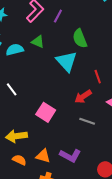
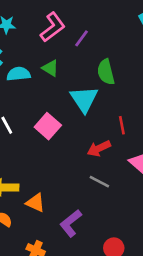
pink square: (46, 112) -> (48, 126), moved
orange triangle: (43, 156) -> (35, 203), moved
purple L-shape: (70, 156) -> (71, 223), turned 105

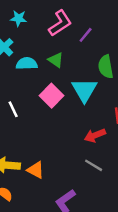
pink square: (48, 126) -> (52, 96), moved
orange triangle: (35, 203) -> (36, 170), moved

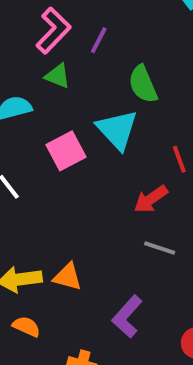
green triangle: (56, 60) -> (58, 76), moved
pink square: (52, 96) -> (66, 151), turned 30

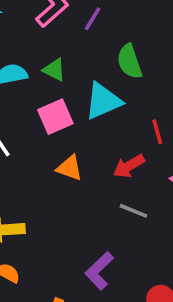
green triangle: (58, 76) -> (54, 70), moved
cyan triangle: (117, 130) -> (103, 101), turned 45
orange triangle: (68, 277) -> (69, 168), moved

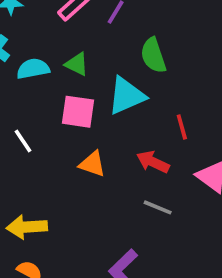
pink square: (55, 117) -> (78, 112), turned 32
red arrow: (129, 166) -> (153, 162), turned 56

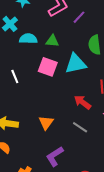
green triangle: (77, 64) -> (52, 41), turned -32
orange triangle: (92, 164) -> (46, 123), moved, turned 35

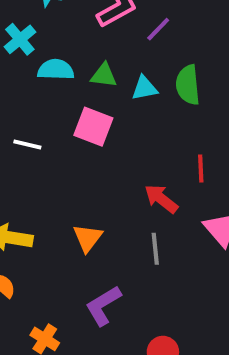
cyan triangle: (76, 64) -> (145, 88), moved, size x0.6
white line: (15, 77) -> (27, 144), turned -56
gray line: (80, 127) -> (155, 249), turned 49

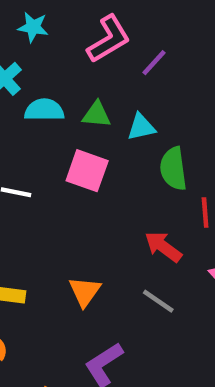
green semicircle: (188, 85) -> (173, 169), moved
gray line: (155, 249) -> (158, 301), turned -48

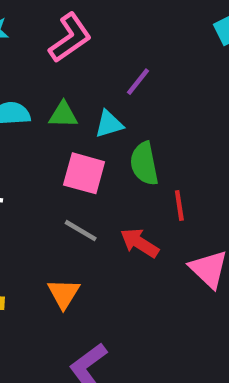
purple line: (154, 63) -> (138, 82), moved
pink square: (87, 171) -> (84, 173), moved
gray line: (158, 301) -> (81, 231), moved

